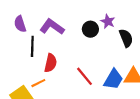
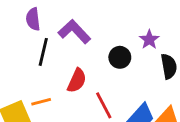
black circle: (90, 29) -> (120, 57), moved
red semicircle: (51, 63) -> (77, 81), moved

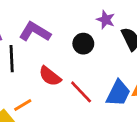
red semicircle: (77, 81) -> (50, 76), turned 120

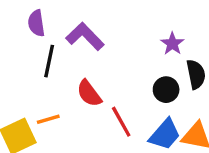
black circle: (83, 44) -> (166, 90), moved

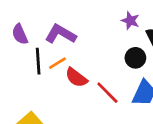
orange line: (48, 119) -> (57, 63), moved

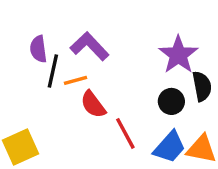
purple star: (130, 21) -> (178, 55), size x1.6
purple semicircle: (20, 34) -> (38, 49), moved

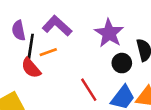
purple star: (178, 55) -> (109, 33), moved
red semicircle: (93, 104) -> (31, 68), moved

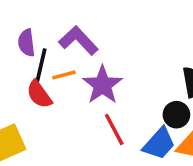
purple star: (109, 33) -> (102, 85), moved
black circle: (122, 63) -> (176, 115), moved

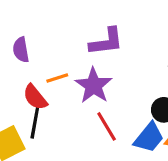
purple L-shape: (79, 41) -> (106, 42), moved, turned 129
black line: (41, 65) -> (35, 123), moved

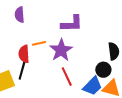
purple semicircle: (21, 50) -> (20, 15), moved
red semicircle: (35, 97) -> (24, 54), turned 30

